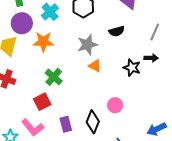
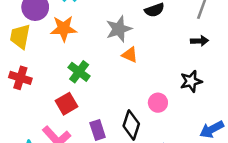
black star: (132, 68) -> (191, 81), moved, turned -30

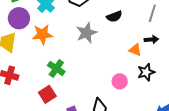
orange triangle: (130, 55) -> (135, 50), moved
pink circle: (158, 103) -> (120, 81), moved

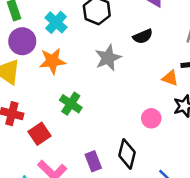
red square: (47, 94) -> (39, 134), moved

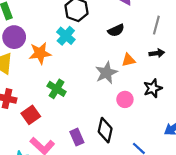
cyan cross: (56, 22) -> (66, 36), moved
gray star: (108, 58) -> (106, 73), moved
orange triangle: (170, 78) -> (128, 60), moved, turned -32

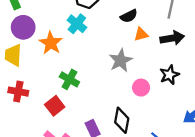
orange star: (40, 53) -> (51, 43), turned -30
black arrow: (157, 53) -> (172, 38), size x1.5
orange triangle: (128, 60) -> (141, 34), moved
red square: (31, 115) -> (55, 106), moved

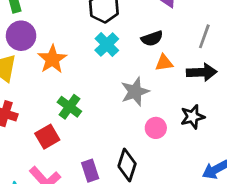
cyan cross: (77, 24) -> (107, 45), moved

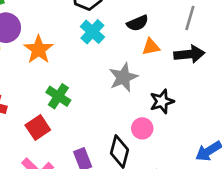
black star: (193, 117) -> (162, 101), moved
pink circle: (156, 128) -> (142, 128), moved

